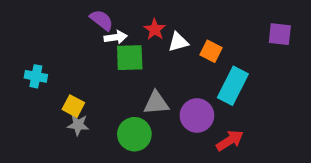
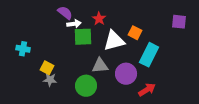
white triangle: (178, 42) -> (114, 41), moved, size x1.6

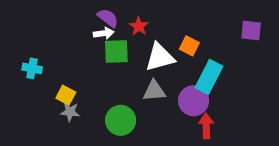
purple semicircle: (65, 13) -> (108, 18), moved
gray triangle: (100, 66) -> (154, 91), moved
purple circle: (126, 74) -> (194, 101), moved
red arrow: (147, 90) -> (206, 126), turned -60

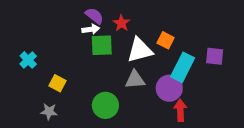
purple square: (251, 30) -> (215, 56), moved
cyan cross: (32, 68) -> (28, 60), turned 35
gray star: (70, 112) -> (49, 111), moved

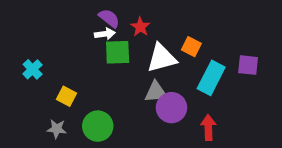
purple circle: (169, 88) -> (171, 108), moved
green circle: (105, 105) -> (98, 126), moved

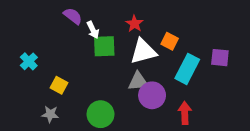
purple semicircle: (109, 18) -> (73, 16), moved
red star: (140, 27) -> (134, 24), moved
white arrow: (105, 34) -> (93, 30), turned 72
green circle: (98, 126) -> (100, 114), moved

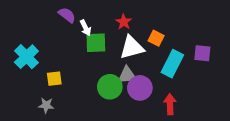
cyan cross: (29, 61) -> (26, 57), size x1.5
yellow square: (59, 85) -> (54, 79), turned -35
green circle: (100, 114) -> (110, 87), moved

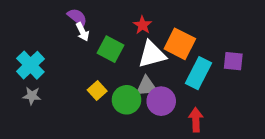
white arrow: (85, 28) -> (82, 32), moved
orange square: (156, 38) -> (180, 44), size x1.6
green square: (96, 43) -> (110, 49), turned 30
yellow square: (54, 79) -> (97, 90), moved, turned -35
gray star: (46, 105) -> (32, 96), moved

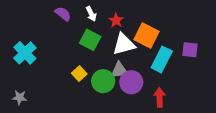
white arrow: (82, 32) -> (91, 14), moved
gray star: (32, 96) -> (20, 97), moved

